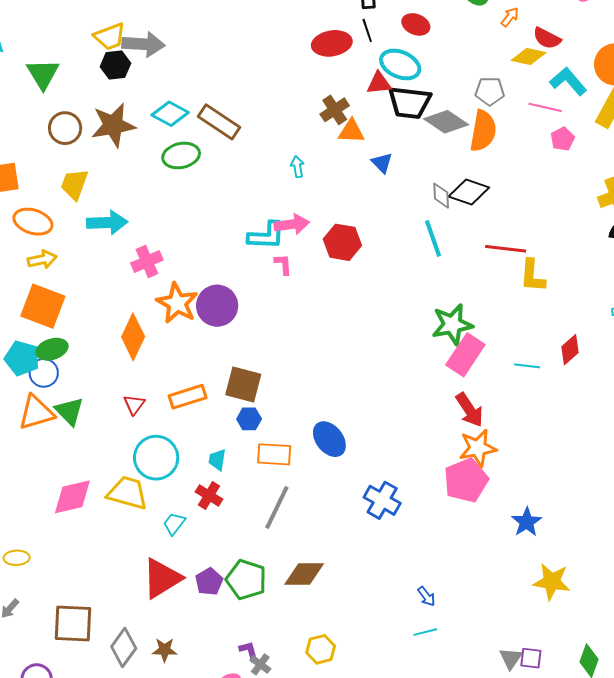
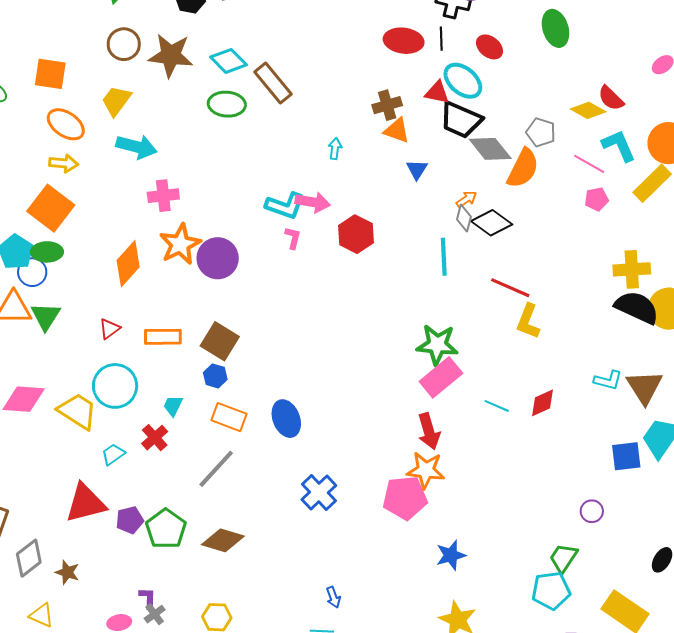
orange arrow: (510, 17) -> (466, 199), moved

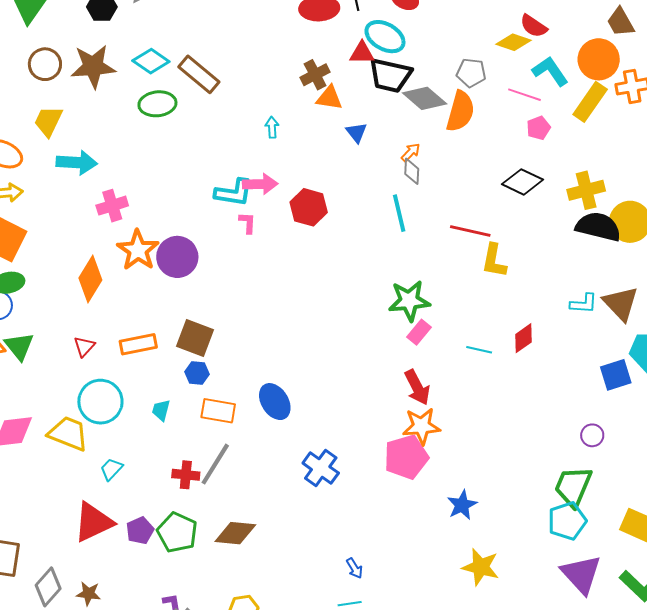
black diamond: (492, 223) -> (523, 182), moved
pink rectangle: (441, 377) -> (419, 332), size x0.6
red cross: (155, 438) -> (186, 475), moved, turned -32
green trapezoid: (563, 558) -> (573, 487), size x1.4

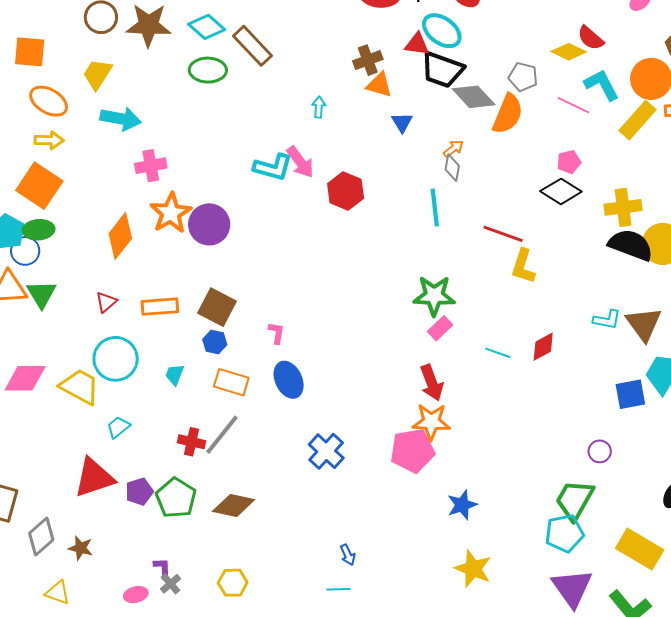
pink pentagon: (538, 128) -> (569, 162), moved
pink arrow: (260, 184) -> (300, 162), turned 48
pink L-shape: (247, 223) -> (276, 333), moved

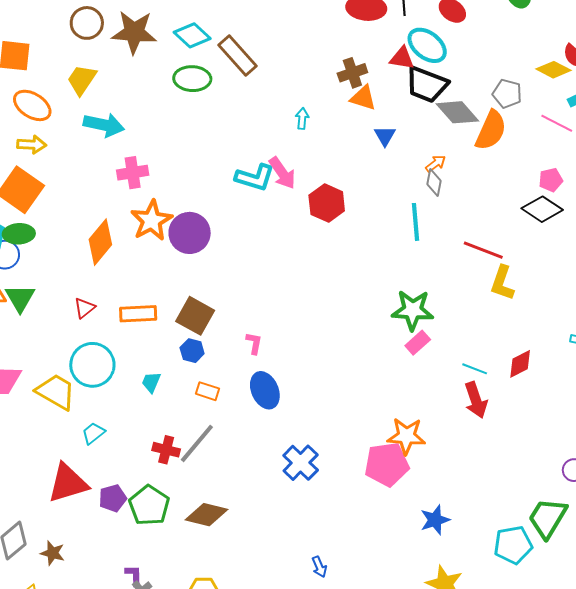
orange rectangle: (231, 382) -> (208, 391), size x0.7
red arrow: (432, 383) -> (476, 400), moved
cyan pentagon: (564, 533) -> (513, 545), moved

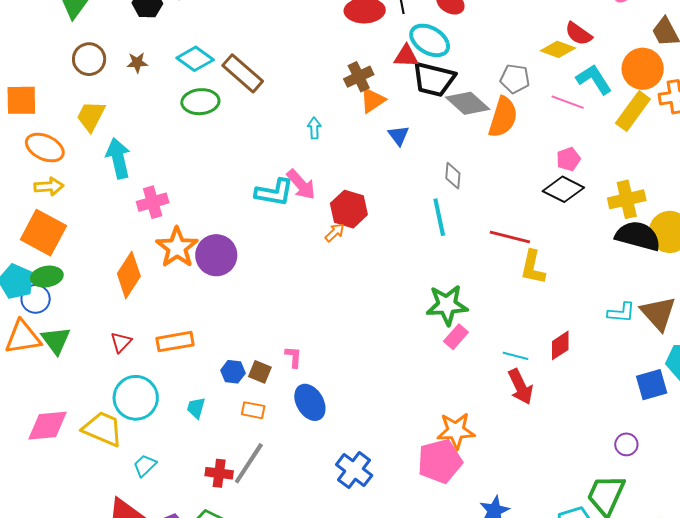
brown star: (134, 32) -> (137, 63), size x0.5
orange triangle: (363, 98) -> (372, 100), turned -44
cyan arrow: (104, 125) -> (118, 158), turned -108
orange arrow: (436, 164) -> (335, 232), moved
brown square: (195, 316) -> (260, 372), moved, size x0.6

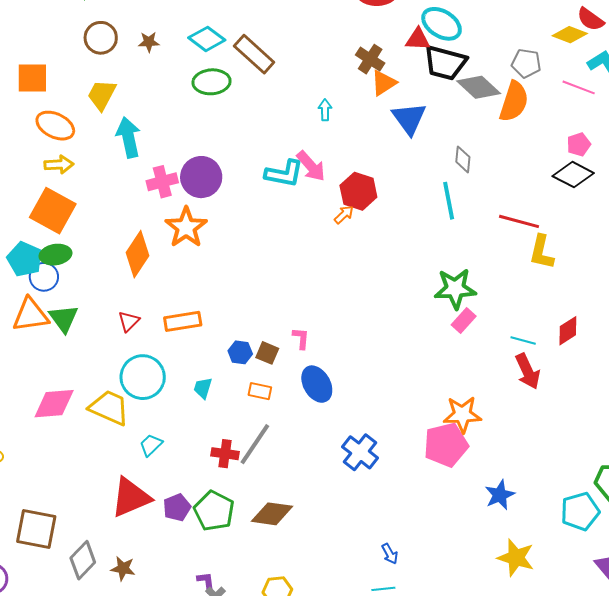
brown cross: (359, 77) -> (370, 59), turned -32
blue triangle: (399, 135) -> (409, 118), size x1.6
purple circle: (216, 255) -> (201, 177), moved

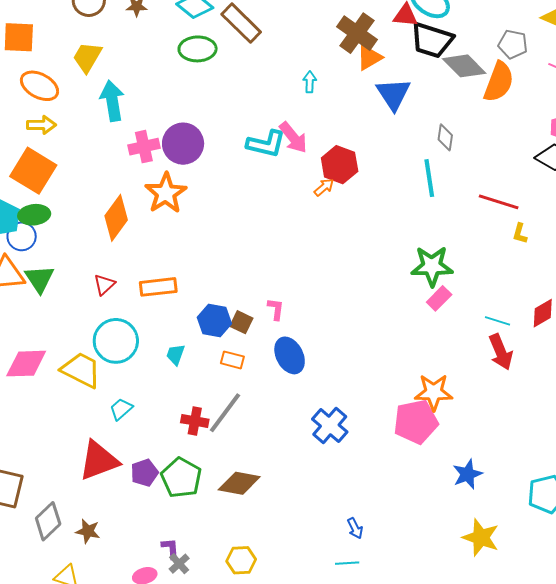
brown cross: (370, 59) -> (357, 33), size x1.4
yellow L-shape: (542, 252) -> (520, 233), size x0.6
blue hexagon: (240, 352) -> (214, 320), size x1.4

